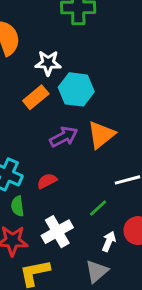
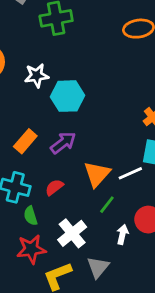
orange rectangle: (36, 97) -> (25, 141), moved
orange triangle: (101, 135) -> (97, 174), moved
gray triangle: (97, 271) -> (98, 267), moved

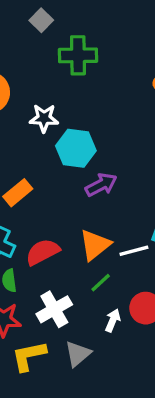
purple arrow: (63, 143) -> (101, 185), moved
red semicircle: (54, 187) -> (43, 252), size x1.5

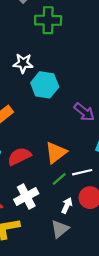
purple arrow: (101, 185) -> (84, 112), moved, turned 65
white line: (134, 251) -> (82, 172), moved
gray triangle: (78, 354) -> (60, 229), moved

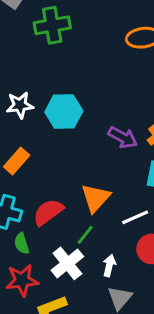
white star: (23, 63) -> (20, 105), moved
green line: (59, 179) -> (85, 235), moved
white arrow: (67, 205) -> (109, 265), moved

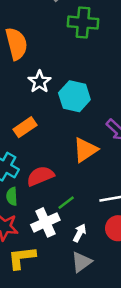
white star: (20, 105) -> (39, 82), turned 30
orange triangle: (96, 198) -> (85, 150), moved

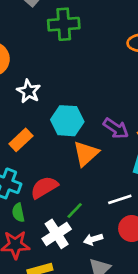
cyan hexagon: (74, 96) -> (67, 121), moved
white arrow: (80, 233) -> (93, 239), turned -126

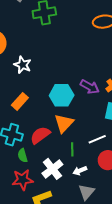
cyan hexagon: (67, 121) -> (62, 95), moved
orange triangle: (86, 154) -> (64, 123), moved
green line: (75, 210) -> (72, 149), moved, turned -40

